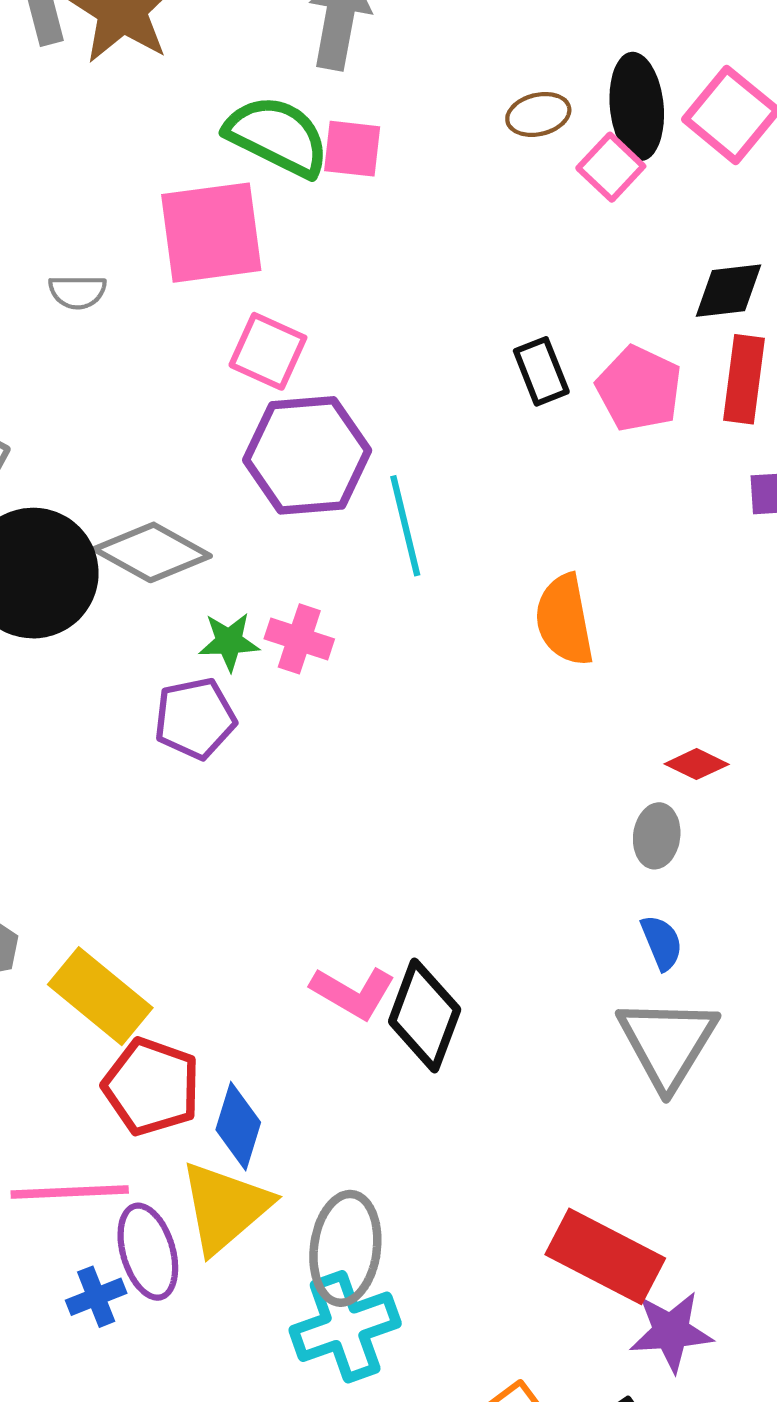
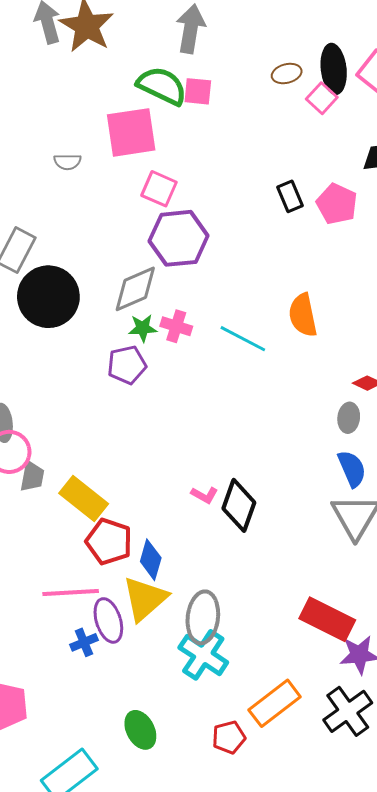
cyan line: (405, 526) -> (243, 339), moved, turned -48
gray diamond: (152, 552) -> (135, 289), moved, turned -52
blue semicircle: (662, 942) -> (352, 469), size x1.4
pink L-shape: (353, 993) -> (205, 495), size x0.7
cyan cross: (345, 1327) -> (203, 655), turned -36

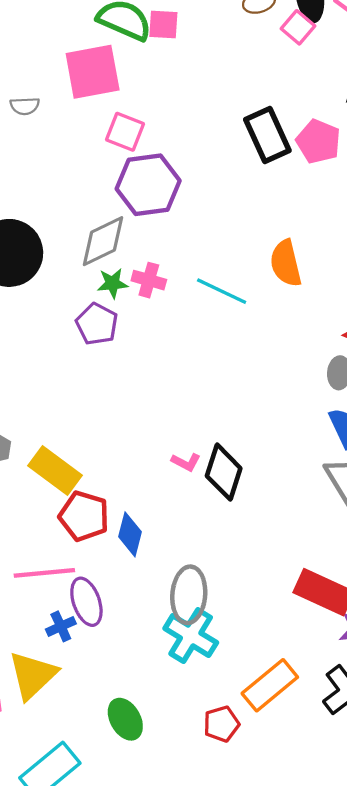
black rectangle: (290, 196) -> (267, 135), size x1.6
purple pentagon: (127, 365) -> (97, 324), turned -30
yellow triangle: (145, 599) -> (33, 675), moved

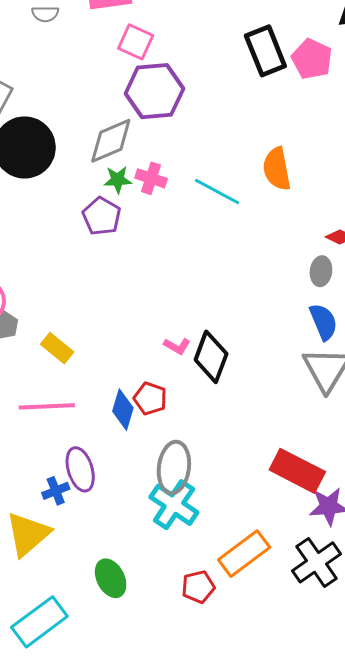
yellow rectangle: (55, 471) -> (57, 348), size x0.7
red pentagon: (84, 516) -> (150, 399), moved, size x0.7
pink line: (44, 573) -> (47, 406), moved

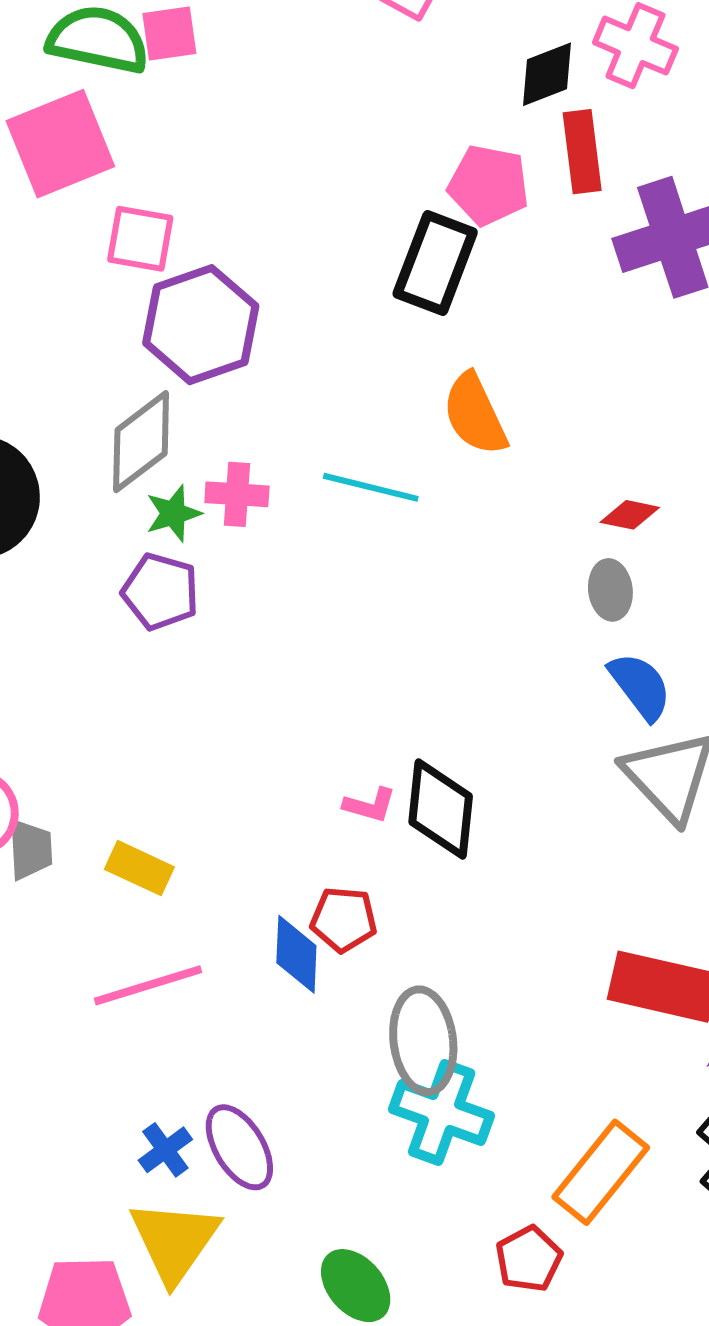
black rectangle: (265, 51) -> (435, 263), moved, turned 57
purple ellipse: (80, 469) -> (239, 1147), moved
blue cross: (56, 491) -> (165, 1150), moved

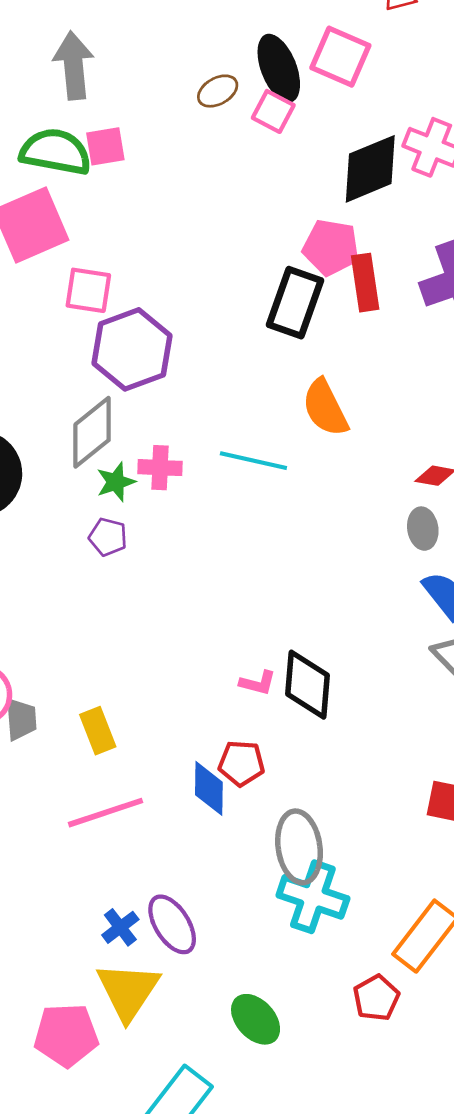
black diamond: (547, 74) -> (370, 169), size x1.5
red rectangle: (582, 152) -> (365, 283), moved
purple pentagon: (160, 592) -> (108, 537), size x0.7
yellow rectangle: (139, 868) -> (98, 731), turned 45

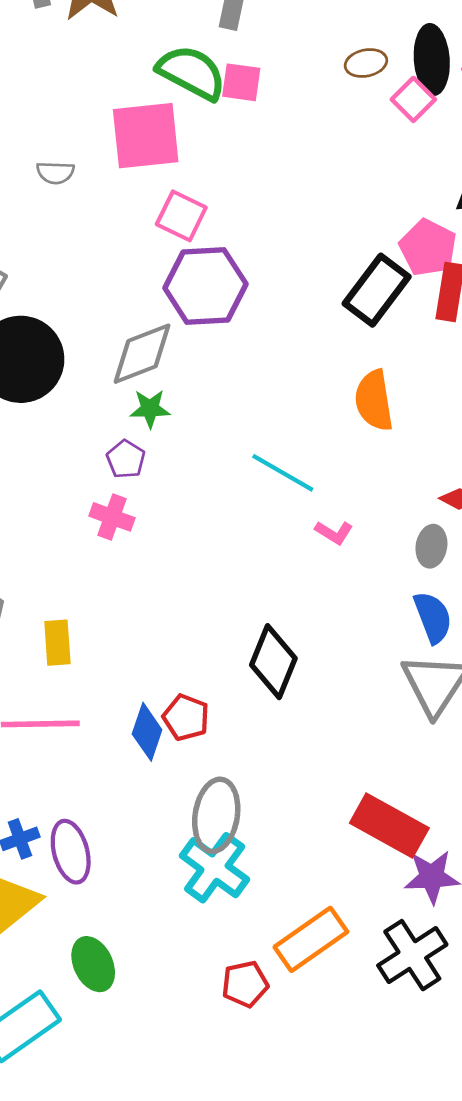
cyan line: (253, 461) -> (283, 473), moved
pink cross: (160, 468) -> (112, 517), moved
pink L-shape: (258, 683) -> (334, 532), moved
green ellipse: (256, 1019) -> (93, 964), moved

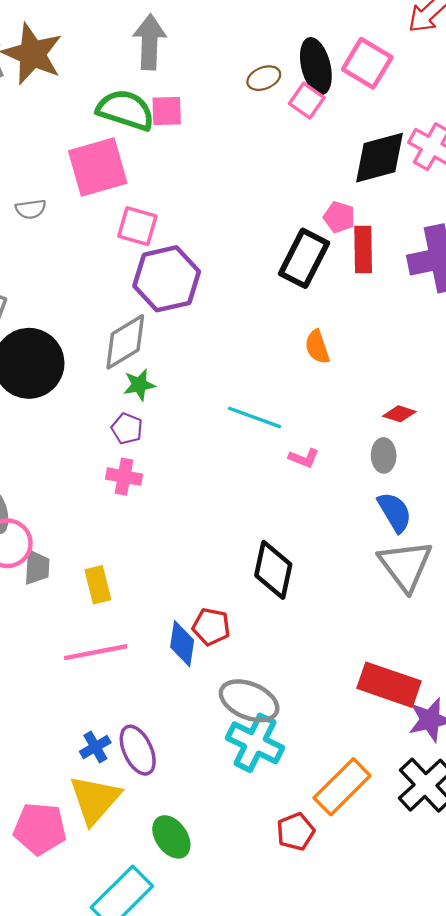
pink pentagon: (428, 248) -> (339, 217), size x0.7
orange semicircle: (374, 400) -> (317, 347), size x0.7
gray ellipse: (216, 815) -> (249, 701), turned -66

